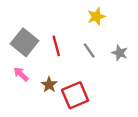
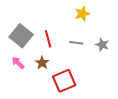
gray line: (89, 51) -> (76, 43), turned -48
brown star: (49, 85) -> (42, 63), moved

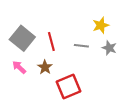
yellow star: (82, 14) -> (101, 25), moved

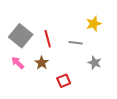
gray star: (109, 48) -> (95, 63), moved
red square: (69, 87) -> (64, 81), size x0.6

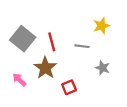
pink arrow: (18, 63) -> (19, 80), moved
brown star: (42, 63) -> (45, 68), size x1.5

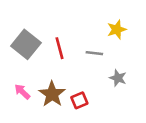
brown star: (45, 68) -> (52, 94), moved

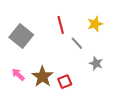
red line: (59, 48) -> (61, 25), moved
gray line: (94, 53) -> (77, 43), turned 40

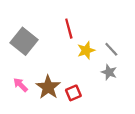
yellow star: (95, 24) -> (86, 50), moved
gray line: (77, 43) -> (111, 49), moved

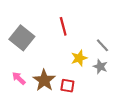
yellow star: (86, 50) -> (79, 58), moved
red square: (73, 93) -> (67, 86), turned 32

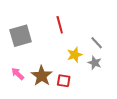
gray square: (22, 38) -> (21, 36), turned 35

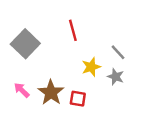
gray square: (21, 36) -> (25, 44), turned -30

